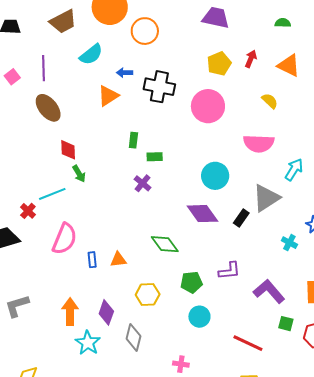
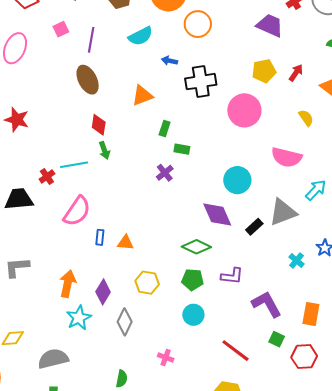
pink square: (12, 77) -> (61, 29), moved
black cross: (159, 87) -> (201, 82), turned -32
orange triangle: (108, 96) -> (142, 95), moved
green diamond: (165, 244) -> (196, 247), moved, turned -40

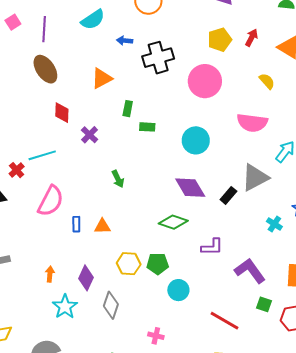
green arrow: (104, 150) -> (118, 179), moved
purple cross: (165, 173) -> (90, 135), moved
cyan circle: (237, 180) -> (196, 140), moved
green pentagon: (193, 280) -> (158, 264), moved
orange arrow: (68, 284) -> (50, 274), size x0.6

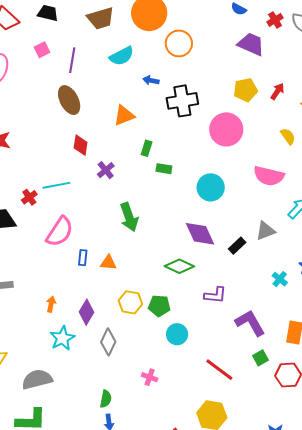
gray triangle: (255, 178) -> (265, 231), size x0.7
green arrow: (118, 179) -> (129, 217), size x1.6
green square: (264, 304) -> (260, 358), turned 35

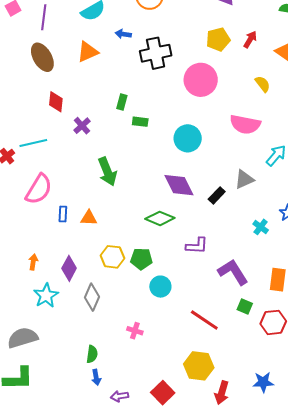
orange triangle: (124, 115) -> (88, 52), moved
green square: (260, 358) -> (245, 306), turned -35

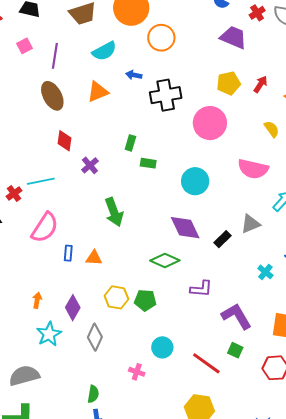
cyan circle: (160, 287) -> (162, 347), moved
green square: (245, 306) -> (235, 350), moved

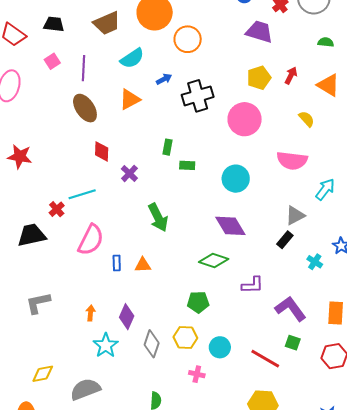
blue arrow: (134, 75) -> (164, 79), turned 147
black rectangle: (222, 239) -> (285, 240), moved
yellow hexagon: (116, 297) -> (185, 338), moved

